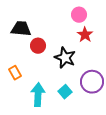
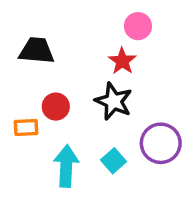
red star: (85, 35) -> (122, 61), moved
red circle: (38, 46) -> (56, 107), moved
orange rectangle: (15, 73) -> (26, 128), turned -64

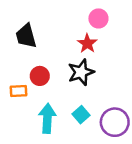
black trapezoid: (37, 51) -> (26, 36), turned -110
black star: (113, 101) -> (81, 72), turned 30
purple circle: (161, 143) -> (115, 122), moved

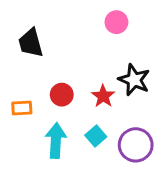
red star: (87, 43) -> (103, 96), moved
black star: (81, 72) -> (134, 80), moved, turned -30
red circle: (40, 76) -> (62, 95), moved

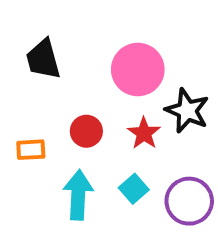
pink circle: (116, 22) -> (138, 69), moved, size x1.6

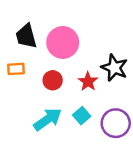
pink circle: (138, 69) -> (63, 42), moved
orange rectangle: (31, 150) -> (16, 69), moved
cyan arrow: (78, 195) -> (48, 119), turned 52

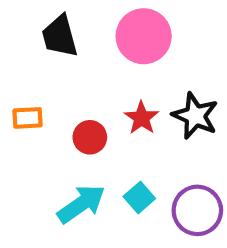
black trapezoid: (26, 36) -> (60, 36), moved
pink circle: (63, 42) -> (144, 36), moved
red star: (88, 82) -> (141, 118), moved

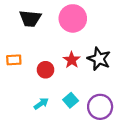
black trapezoid: (60, 36) -> (30, 18), turned -70
cyan arrow: (81, 204) -> (41, 104), size x0.6

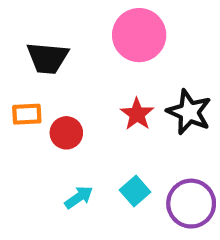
black trapezoid: (30, 18) -> (48, 58), moved
red circle: (45, 70) -> (66, 133), moved

